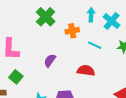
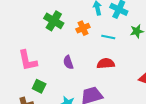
purple semicircle: (50, 60) -> (68, 62), turned -40

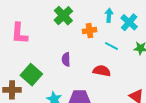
pink L-shape: (28, 61) -> (19, 33), moved
green square: (39, 86) -> (31, 75), size x1.5

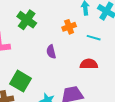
green cross: (63, 16) -> (27, 20), moved
purple semicircle: (66, 59) -> (51, 52), moved

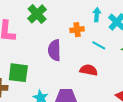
purple semicircle: (51, 52) -> (54, 50), size x1.5
green square: (20, 81) -> (18, 73), turned -35

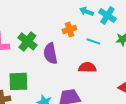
green cross: (37, 14) -> (27, 41), moved
cyan arrow: (97, 15) -> (86, 11), turned -64

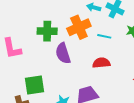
orange cross: (69, 29) -> (79, 27), size x1.6
green cross: (27, 41) -> (47, 31), moved, turned -30

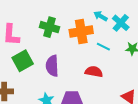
purple semicircle: (63, 53) -> (52, 66), moved
green square: (35, 85) -> (23, 61), moved, turned -35

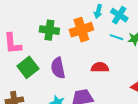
cyan arrow: (101, 16) -> (98, 11), turned -96
cyan line: (103, 47) -> (117, 37), moved

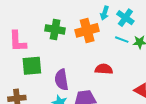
green square: (28, 67) -> (32, 66), turned 30
purple semicircle: (58, 68) -> (61, 80), moved

